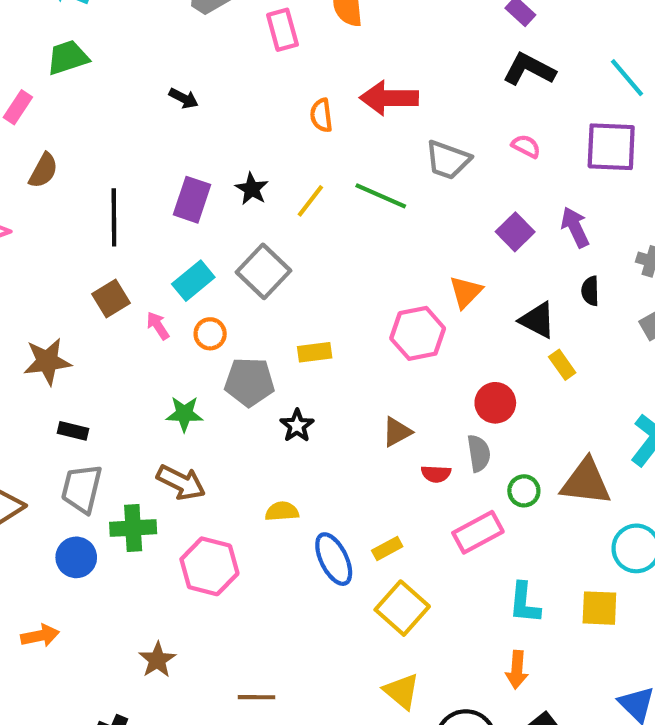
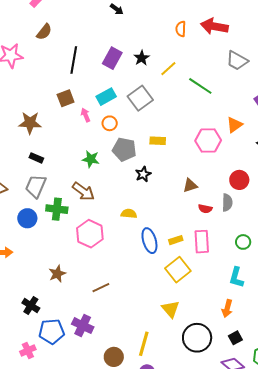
green line: (381, 196) -> (200, 86), moved
green circle: (524, 491) -> (243, 242), moved
pink rectangle: (478, 532) -> (202, 242), moved, turned -75
brown line: (256, 697) -> (101, 288), moved, turned -36

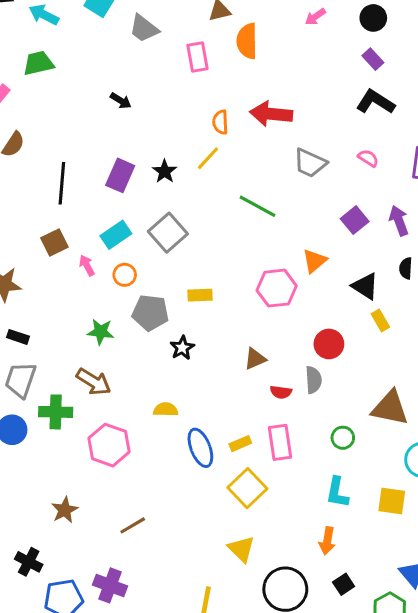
yellow line: (168, 69) -> (208, 158), moved

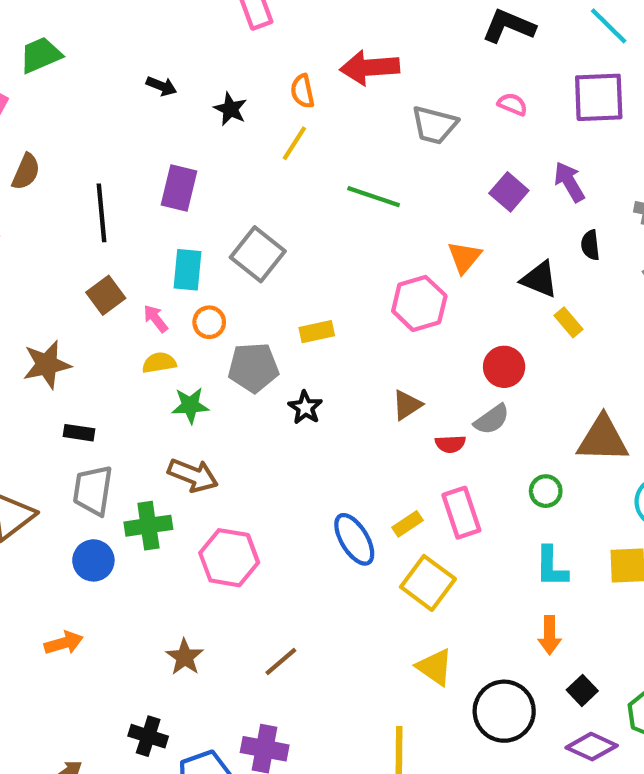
black star: (165, 171) -> (230, 109), moved
cyan rectangle: (116, 235) -> (187, 270), turned -40
gray semicircle: (313, 380) -> (492, 419), turned 68
yellow semicircle: (166, 410) -> (159, 363), moved

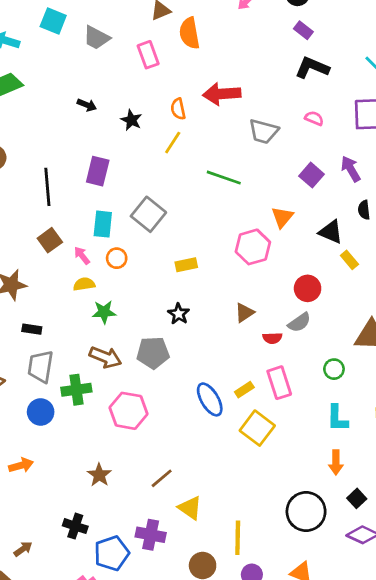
gray pentagon: (253, 367) -> (153, 353), moved
yellow triangle: (435, 667) -> (190, 508), moved

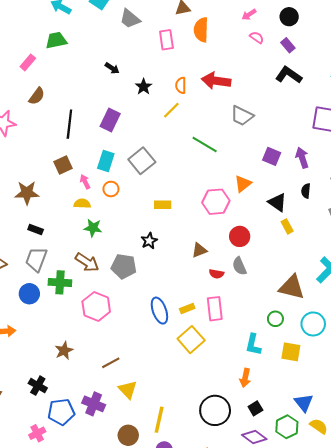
pink semicircle: (314, 118) -> (257, 37), moved
purple square: (312, 175) -> (272, 156), turned -30
red circle: (308, 288) -> (240, 236), moved
gray semicircle: (299, 322) -> (239, 266), turned 90
green circle: (334, 369) -> (275, 319), moved

